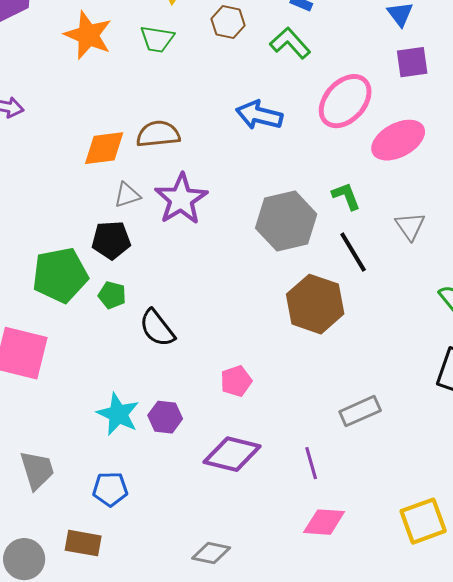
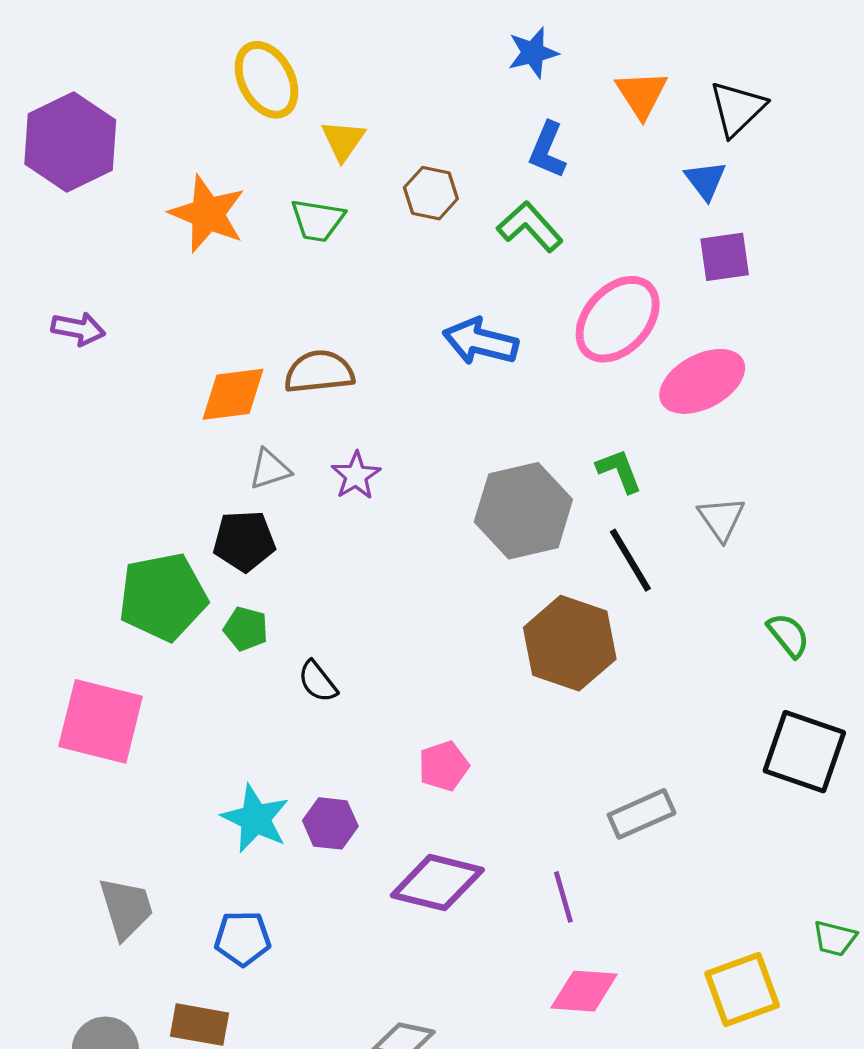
purple star: (181, 199) -> (356, 476), size x0.6
black semicircle: (157, 328) -> (318, 681), size x0.7

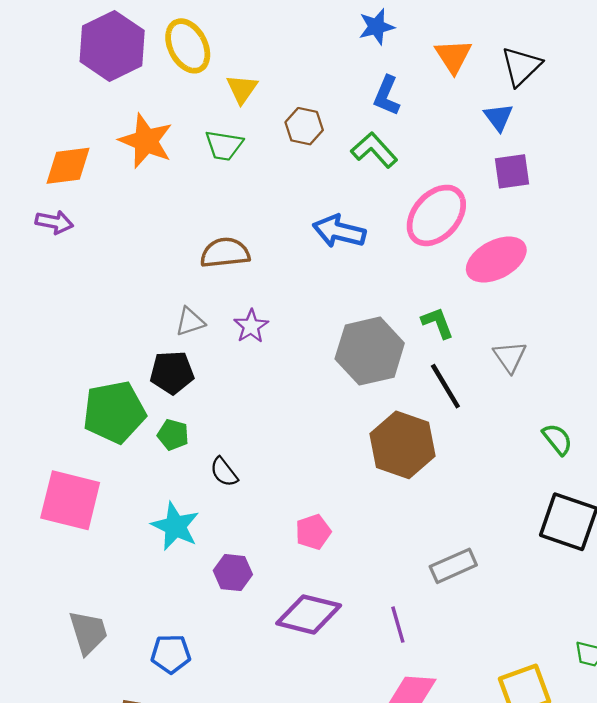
purple hexagon: (70, 142) -> (112, 46), moved
orange diamond: (233, 394) -> (68, 166), moved
cyan star: (255, 819) -> (175, 526), moved

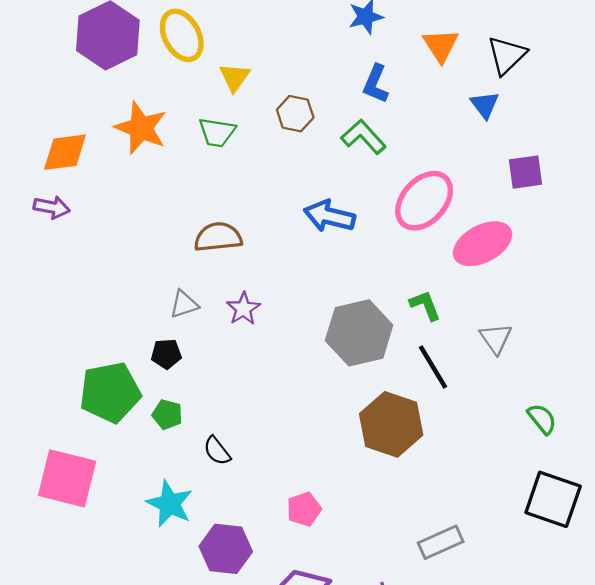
purple square: (512, 171) -> (525, 172), moved
black pentagon: (172, 373) -> (166, 354), size x0.7
purple hexagon: (233, 573) -> (226, 549), size x1.4

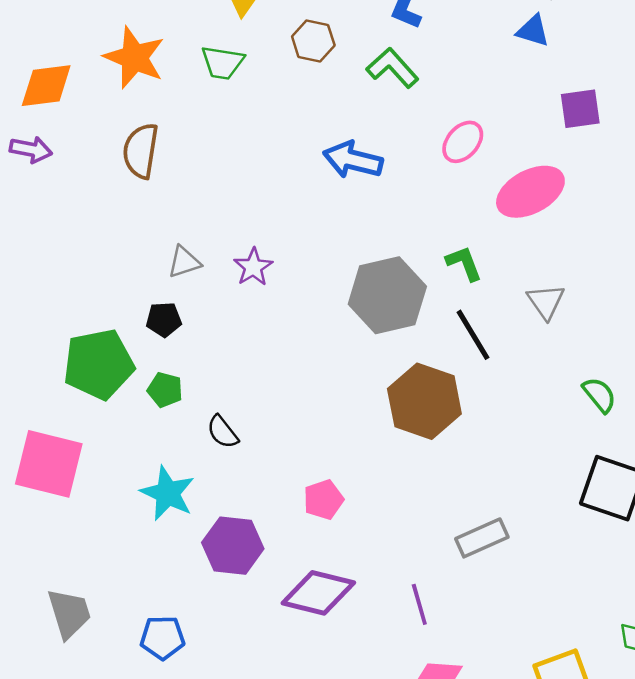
blue triangle: (485, 105) -> (533, 31), turned -36
pink ellipse: (424, 201) -> (463, 142), size x0.6
brown semicircle: (218, 237) -> (141, 151), moved, turned -75

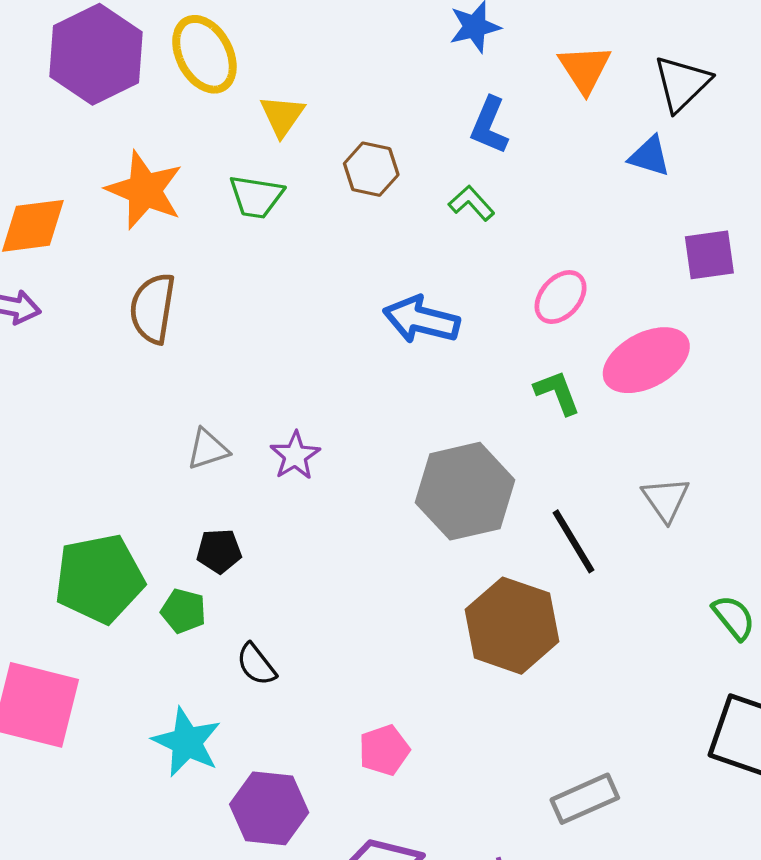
green L-shape: (392, 68) -> (472, 203), size x0.7
green L-shape: (464, 263) -> (557, 393), moved
black pentagon: (164, 319) -> (219, 551), moved

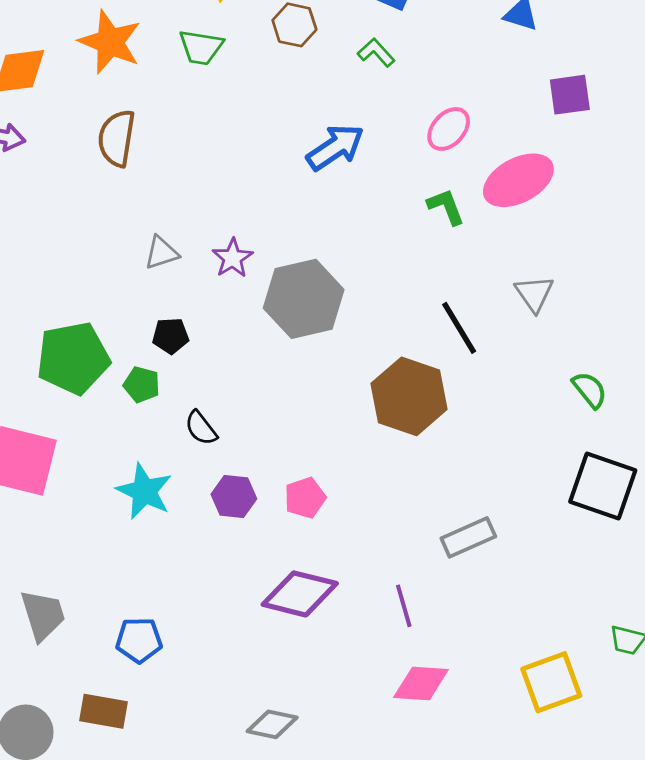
blue arrow: (421, 320) -> (335, 147), turned 132
gray hexagon: (465, 491) -> (304, 299), moved
purple hexagon: (269, 808) -> (234, 496), moved, size x0.7

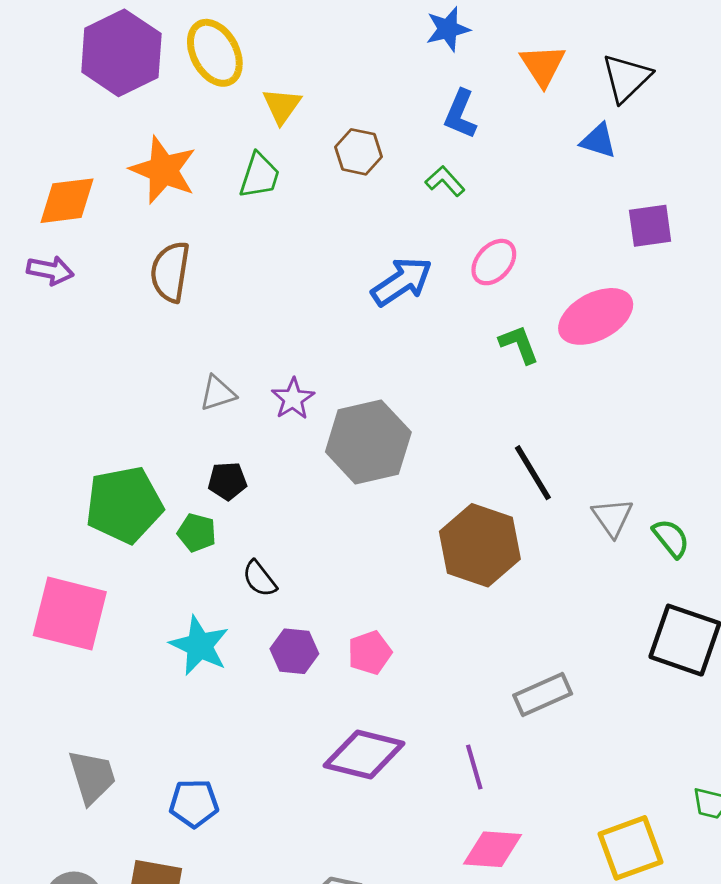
green trapezoid: (201, 47) -> (259, 176), turned -81
pink ellipse: (449, 129) -> (494, 262), moved
gray triangle: (534, 294) -> (612, 517), moved

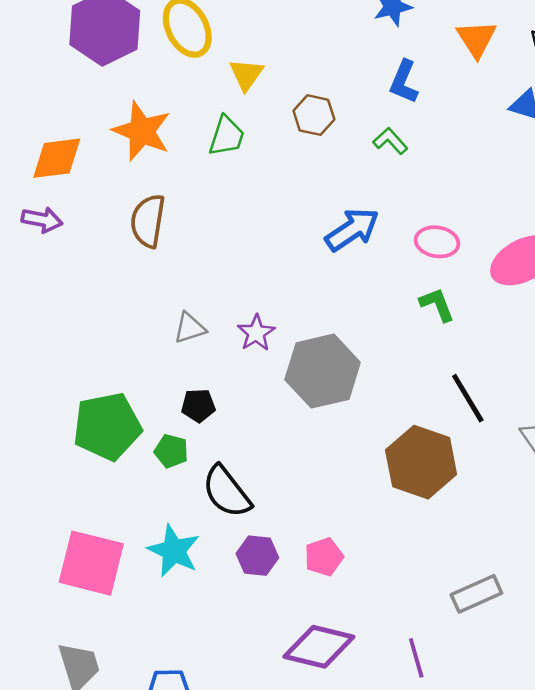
pink ellipse: (494, 262) -> (437, 242), moved, turned 57
green L-shape: (519, 344) -> (437, 305), moved
black semicircle: (259, 579) -> (227, 492), size x1.6
pink square: (70, 614) -> (91, 563), moved

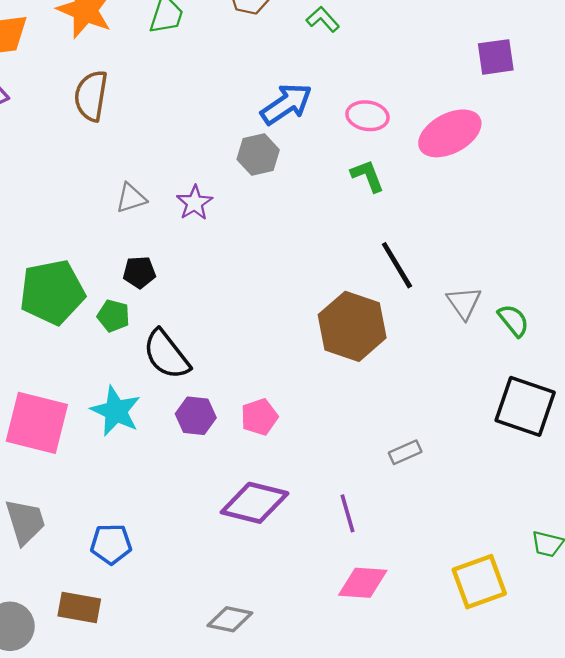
gray hexagon: (323, 371) -> (258, 155), moved, size x0.6
gray rectangle: (476, 594) -> (405, 452), size x0.7

